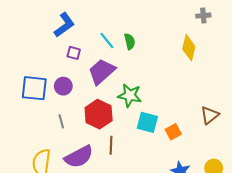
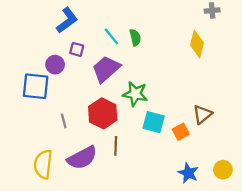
purple circle: (63, 86) -> (55, 65), moved
brown triangle: (210, 115) -> (202, 114), moved

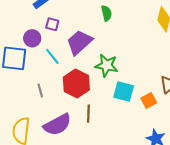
cyan line: (111, 36) -> (52, 56), moved

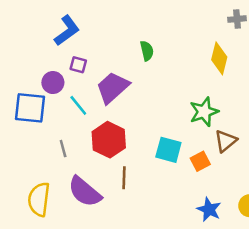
green star: (107, 65) -> (204, 112), moved, turned -30
purple semicircle: (57, 125) -> (85, 192), turned 68

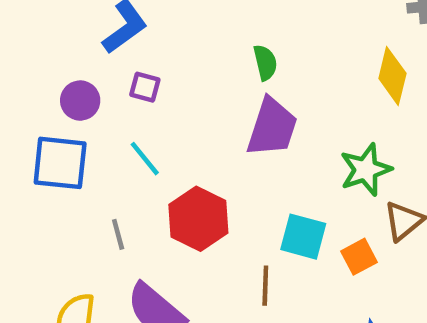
purple circle: (53, 83) -> (80, 101), moved
purple trapezoid: (113, 88) -> (272, 127), moved, turned 150
brown line: (124, 178) -> (265, 286), moved

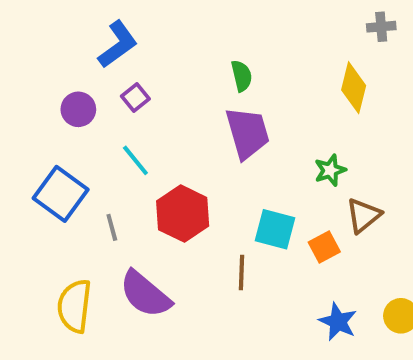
purple square: (145, 87) -> (135, 98), turned 36
purple trapezoid: (272, 127) -> (247, 133), turned -34
blue square: (60, 163) -> (61, 194), moved, turned 30
green star: (366, 170) -> (330, 170), size x0.7

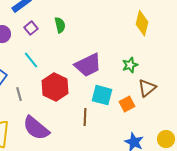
green semicircle: (242, 76) -> (60, 25), moved
purple trapezoid: (247, 133) -> (88, 65), moved, turned 80

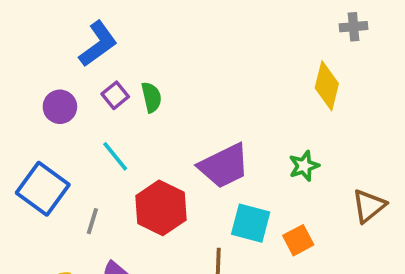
green semicircle: (60, 25) -> (151, 97), moved
brown triangle: (147, 88) -> (369, 206), moved
gray line: (19, 94) -> (92, 221), turned 32

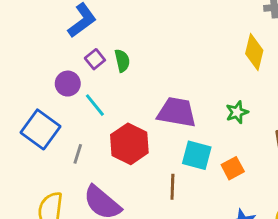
purple circle: (60, 107) -> (68, 84), moved
purple trapezoid: (224, 166) -> (177, 112), turned -144

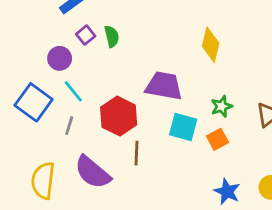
yellow diamond: (254, 52) -> (211, 45), moved
cyan line: (95, 105) -> (73, 91), moved
green star: (237, 112) -> (222, 106), moved
brown line: (172, 187) -> (136, 153), moved

